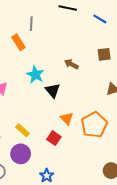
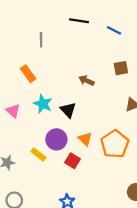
orange rectangle: (18, 42) -> (28, 74), moved
cyan star: (35, 75) -> (43, 104), moved
purple circle: (21, 154) -> (56, 139), moved

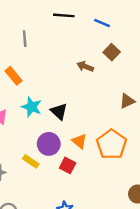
brown square: (121, 68) -> (112, 52), moved, turned -32
brown arrow: (86, 81) -> (85, 66), moved

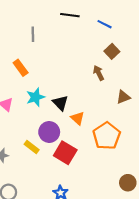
brown arrow: (85, 66) -> (99, 73), moved, turned 40
cyan star: (32, 107) -> (35, 97), turned 30
orange triangle: (79, 141) -> (78, 118), moved
red square: (68, 165) -> (65, 153), size x1.5

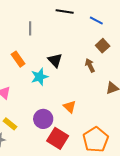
cyan star: (35, 97) -> (40, 77), moved
black triangle: (60, 103) -> (55, 60), moved
orange pentagon: (107, 136) -> (96, 140), moved
yellow rectangle: (32, 147) -> (10, 124), moved

